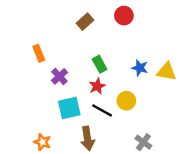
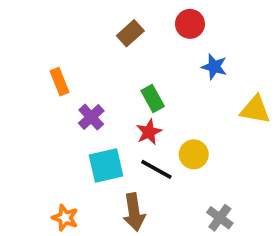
blue star: (140, 68) -> (214, 67), moved

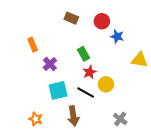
red circle: (190, 24) -> (102, 21), moved
brown rectangle: (130, 33) -> (71, 18), turned 64
red star: (149, 132) -> (90, 72), moved

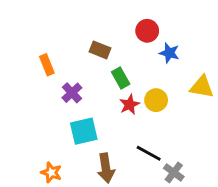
brown rectangle: (71, 18) -> (100, 50), moved
yellow circle: (106, 84) -> (156, 100), moved
black line: (86, 93) -> (149, 153), moved

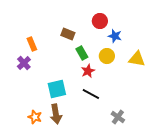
purple cross: (72, 93) -> (24, 63), moved
yellow circle: (156, 100) -> (107, 56), moved
black line: (149, 153) -> (91, 94), moved
brown arrow: (106, 168) -> (56, 114), moved

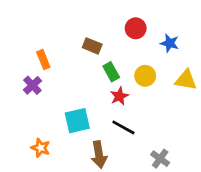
blue star: (115, 36) -> (170, 43), moved
brown arrow: (56, 114) -> (99, 155), moved
orange star: (35, 117) -> (41, 148), moved

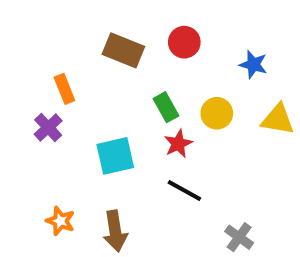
red circle: (136, 28) -> (184, 42), moved
brown rectangle: (92, 46) -> (123, 50), moved, size x1.4
cyan square: (77, 121) -> (115, 156), moved
brown arrow: (99, 155) -> (115, 231), moved

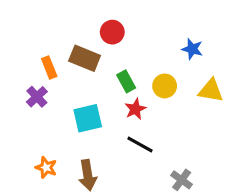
red circle: (184, 42) -> (112, 32), moved
brown rectangle: (123, 50) -> (85, 58), moved

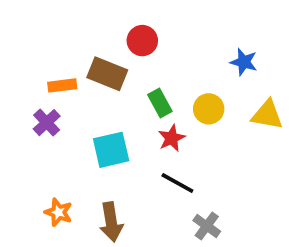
orange rectangle: (49, 67) -> (62, 85), turned -75
gray cross: (182, 180) -> (207, 226), moved

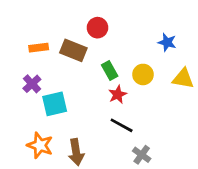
orange rectangle: (62, 85) -> (39, 48), moved
cyan square: (111, 150) -> (55, 104), moved
orange star: (58, 212) -> (40, 145), size x1.4

